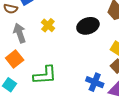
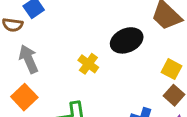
yellow cross: (48, 25) -> (88, 64), moved

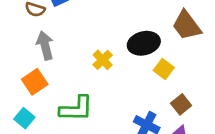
yellow square: (171, 69) -> (164, 69), moved

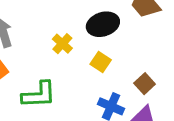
yellow square: (164, 69) -> (101, 62), moved

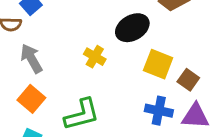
yellow square: (101, 62) -> (158, 64), moved, size x1.4

